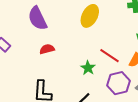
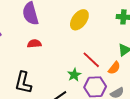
green star: (88, 68) -> (74, 75), moved

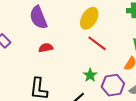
red line: (91, 60) -> (97, 43), moved

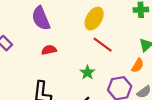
green star: (90, 75) -> (87, 72), moved

